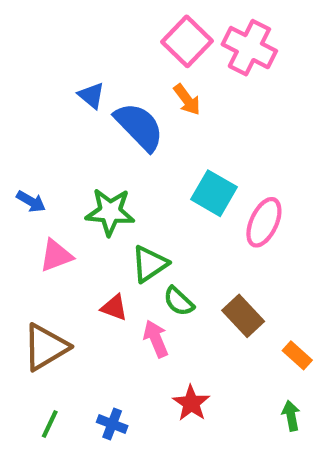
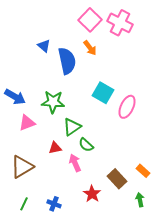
blue semicircle: (139, 127) -> (67, 61), turned 32
blue arrow: (31, 201) -> (15, 97), size x1.5
red triangle: (114, 308) -> (55, 148), turned -32
brown rectangle: (243, 316) -> (117, 179), moved

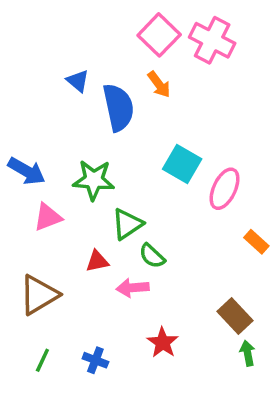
pink arrow: (75, 163) -> (133, 288), turned -72
orange rectangle: (143, 171) -> (256, 242), moved
brown rectangle: (117, 179) -> (235, 316), moved

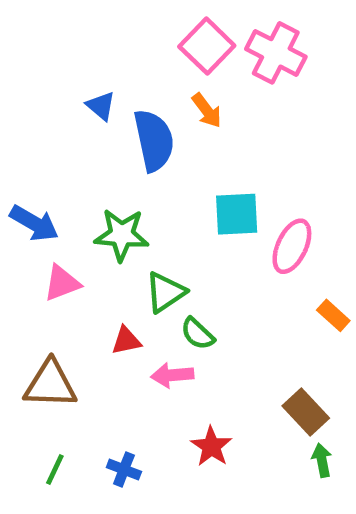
cyan square: (182, 164) -> (237, 214), turned -33
brown triangle: (39, 295) -> (50, 384), turned 33

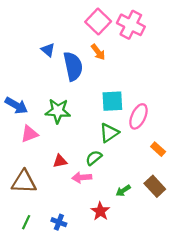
green triangle: (165, 292) -> (109, 133), moved
green semicircle: (198, 334) -> (94, 158), turned 98
brown rectangle: (306, 412) -> (155, 186), moved
green arrow: (322, 460) -> (123, 191), moved, turned -112

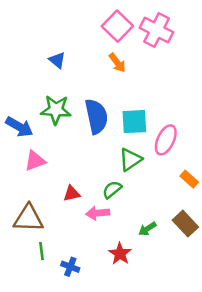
blue semicircle: (73, 66) -> (96, 116), moved
green star: (58, 111) -> (56, 110), moved
green line: (26, 222) -> (42, 251), moved, turned -32

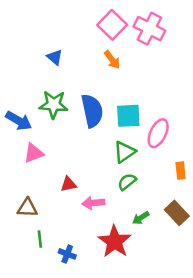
orange rectangle: (189, 179) -> (181, 171), turned 42
green semicircle: (112, 190) -> (127, 182), moved
brown triangle: (28, 218) -> (27, 208), size x0.7
red star: (120, 254) -> (115, 242), size x1.5

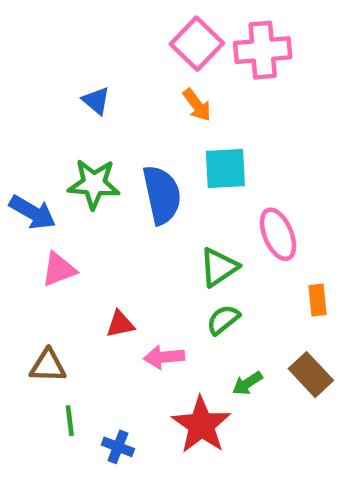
pink cross: (149, 29) -> (263, 50), turned -32
cyan square: (128, 116) -> (225, 169), moved
pink ellipse: (158, 133) -> (278, 234), turned -48

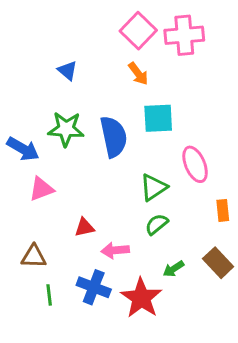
blue cross: (118, 447) -> (94, 287), moved, size x1.5

